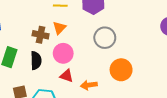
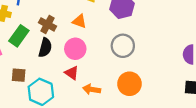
orange triangle: (59, 28) -> (79, 21), turned 48
brown cross: (41, 35) -> (48, 24), moved

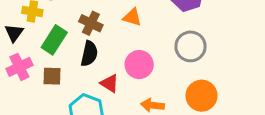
pink circle: (75, 49) -> (139, 65), moved
red triangle: (72, 73) -> (110, 83), moved
brown square: (19, 75) -> (52, 76), moved

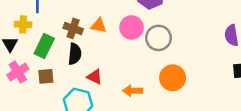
orange triangle: (132, 17) -> (99, 26), moved
pink circle: (139, 65) -> (132, 27), moved

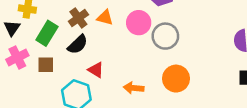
brown cross: (73, 28) -> (78, 18), turned 30
black semicircle: (75, 54) -> (78, 44), turned 35

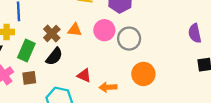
red triangle: (96, 70) -> (84, 75), moved

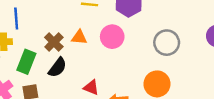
gray circle: (129, 39) -> (167, 43), moved

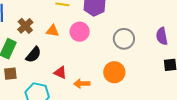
brown cross: (54, 42) -> (25, 26), moved

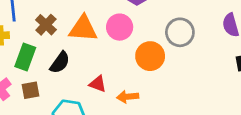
orange triangle: (53, 31) -> (83, 29), size x1.6
orange circle: (114, 72) -> (150, 56), moved

